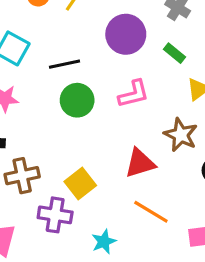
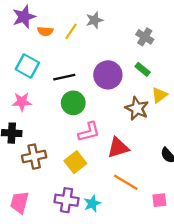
purple circle: (126, 34) -> (108, 75), moved
pink L-shape: (134, 94) -> (89, 132), moved
brown star: (181, 135) -> (137, 108), moved
purple cross: (55, 215) -> (67, 200), moved

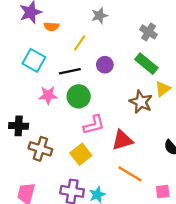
yellow line: (71, 31) -> (80, 43), moved
green rectangle: (143, 69) -> (146, 64), size x1.5
purple circle: (108, 75) -> (105, 65), moved, size x0.6
pink star: (22, 102) -> (48, 95), moved
brown cross: (34, 157) -> (40, 149), turned 30

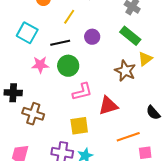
yellow square: (81, 154) -> (79, 126), moved, turned 30
orange line: (130, 174) -> (128, 137), moved, turned -50

